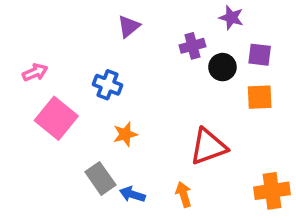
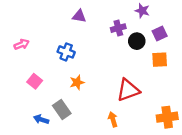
purple triangle: (129, 26) -> (79, 16), turned 48
purple square: (260, 55) -> (160, 34), turned -32
pink square: (56, 118) -> (35, 81), moved, size x0.6
blue arrow: (132, 194) -> (41, 119), moved

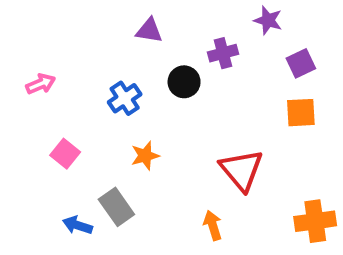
black circle: (137, 41) -> (184, 82), moved
blue cross: (66, 52) -> (125, 98), turned 35
red triangle: (128, 90) -> (241, 170), turned -50

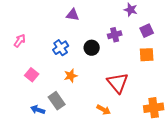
purple cross: (223, 53) -> (115, 35), moved
black circle: (184, 82) -> (92, 48), moved
pink arrow: (41, 84) -> (20, 41), turned -32
orange arrow: (213, 225) -> (104, 110), turned 136

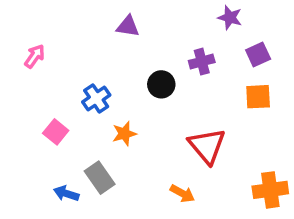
pink arrow: (20, 41) -> (35, 56), moved
blue cross: (61, 48) -> (96, 98), moved

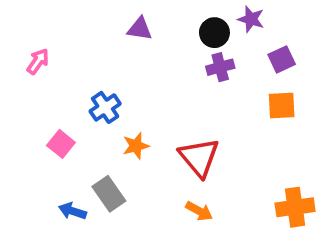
black circle: (161, 84) -> (214, 33), moved
red triangle: (207, 146) -> (199, 157), moved

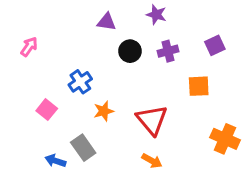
purple star: (251, 19) -> (156, 15), moved
black circle: (214, 33) -> (130, 51), moved
orange square: (282, 106) -> (199, 86), moved
orange cross: (295, 207) -> (225, 139), moved, turned 32

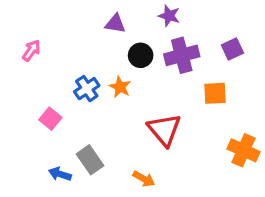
purple cross: (168, 51) -> (182, 55), size x1.5
orange star: (104, 111) -> (120, 87), moved, turned -30
orange arrow: (152, 161) -> (144, 179), moved

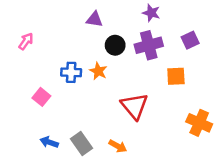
purple star: (169, 16) -> (151, 13), moved
blue cross: (87, 89) -> (71, 72), turned 36
gray rectangle: (90, 160) -> (81, 144), moved

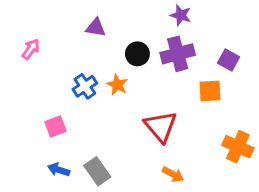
purple triangle: (94, 19) -> (96, 28), moved
purple square: (190, 40) -> (229, 60), moved, turned -36
blue cross: (71, 72) -> (85, 86), turned -36
pink square: (41, 97) -> (56, 126), moved, turned 30
orange arrow: (118, 146) -> (173, 174), moved

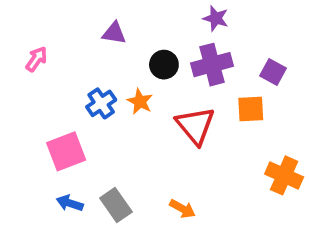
pink square: (56, 126) -> (66, 151), size x1.5
red triangle: (161, 126) -> (195, 126), moved
orange arrow: (173, 174) -> (182, 209), moved

